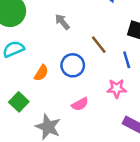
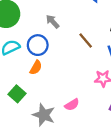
blue circle: (73, 65) -> (38, 45), moved
pink semicircle: (80, 104) -> (72, 105), moved

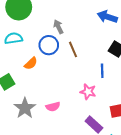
brown line: (86, 40) -> (73, 49), moved
blue circle: (38, 45) -> (49, 45), moved

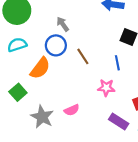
brown line: (73, 49) -> (83, 56), moved
orange semicircle: (31, 63) -> (40, 68), size x1.5

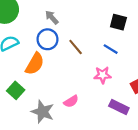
blue line: (117, 63) -> (111, 49), turned -40

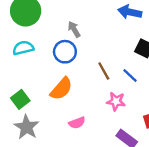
brown line: (76, 47) -> (104, 71), moved
orange semicircle: (35, 64) -> (61, 89), moved
gray star: (43, 112) -> (27, 127), moved

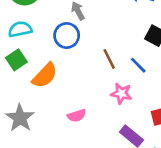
orange semicircle: (61, 89) -> (45, 75), moved
green square: (20, 99) -> (16, 60), moved

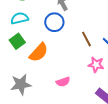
gray star: (20, 118) -> (21, 84), turned 30

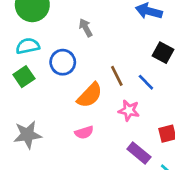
blue circle: (54, 22) -> (63, 62), moved
orange semicircle: (39, 52) -> (90, 95), moved

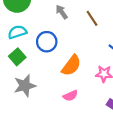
brown line: (117, 76) -> (92, 18), moved
gray star: (27, 135) -> (25, 86), moved

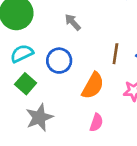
brown line: (92, 18) -> (115, 54), moved, turned 49
pink semicircle: (70, 96) -> (96, 123), turned -40

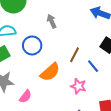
pink semicircle: (96, 123) -> (25, 97), moved

